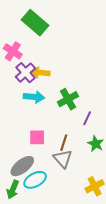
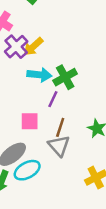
yellow arrow: (40, 73) -> (33, 47), turned -48
cyan arrow: (34, 97) -> (39, 75), moved
purple line: (87, 118) -> (53, 99), moved

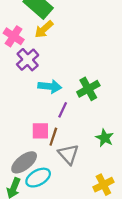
yellow arrow: (33, 47) -> (44, 29), moved
green cross: (65, 77) -> (88, 89), moved
brown line: (60, 127) -> (53, 137), moved

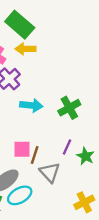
yellow arrow: (44, 29) -> (25, 49), turned 42
purple line: (63, 110) -> (67, 147), moved

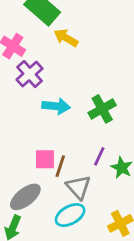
yellow arrow: (25, 49) -> (66, 38), moved, turned 30
cyan ellipse: (20, 195) -> (70, 215), moved

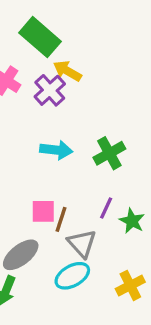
purple cross: (30, 74) -> (50, 90), moved

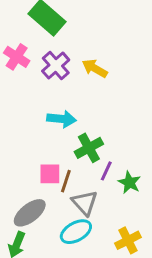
yellow arrow: (67, 71) -> (95, 68), moved
green cross: (109, 153) -> (89, 148), moved

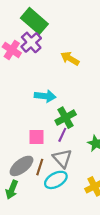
purple cross: (56, 65) -> (31, 42), moved
purple line: (106, 171) -> (62, 135), moved
brown line: (66, 181) -> (40, 167), moved

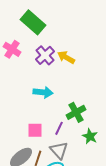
purple cross: (31, 42) -> (45, 55), moved
green cross: (66, 118) -> (76, 112), moved

